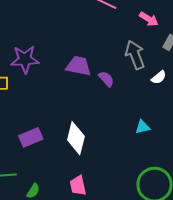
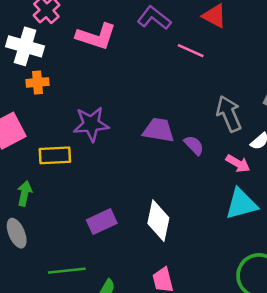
pink arrow: (149, 19) -> (238, 163), moved
cyan triangle: (142, 127) -> (241, 204), size x1.8

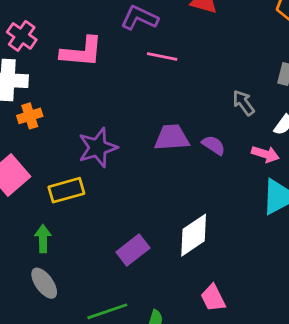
pink line: (191, 51) -> (162, 56), moved
gray arrow: (229, 114) -> (243, 103), size x0.7
white diamond: (158, 221) -> (194, 235), turned 57

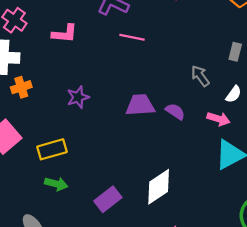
pink L-shape: (82, 52) -> (65, 34), size x0.7
purple star: (98, 148) -> (78, 97), moved, size x0.7
green arrow: (43, 239) -> (56, 184), moved, turned 105

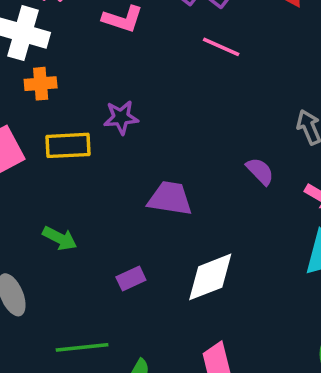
purple trapezoid: (140, 105) -> (170, 198), moved
yellow rectangle: (52, 149) -> (68, 145), moved
purple rectangle: (108, 199) -> (131, 278), size x0.7

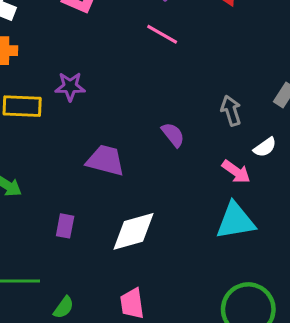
purple semicircle: (260, 171) -> (173, 135), moved
purple rectangle: (131, 278) -> (65, 226), turned -60

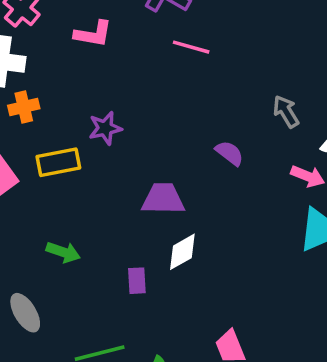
white diamond: (133, 231) -> (182, 252), moved, size x0.7

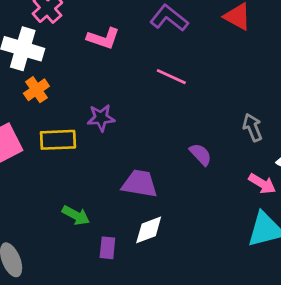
pink line: (191, 47) -> (171, 77), moved
orange cross: (24, 107) -> (36, 90), turned -30
green arrow: (63, 252) -> (76, 215), moved

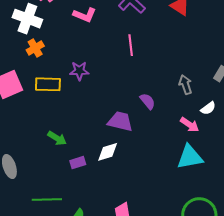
pink line: (171, 77) -> (131, 45), turned 55
purple trapezoid: (140, 184) -> (120, 121), moved
purple rectangle: (107, 248) -> (78, 163), turned 63

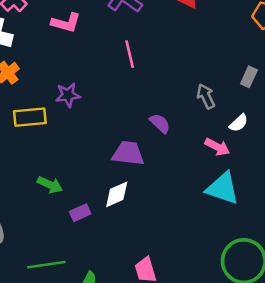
cyan triangle: (190, 157) -> (223, 188), turned 36

